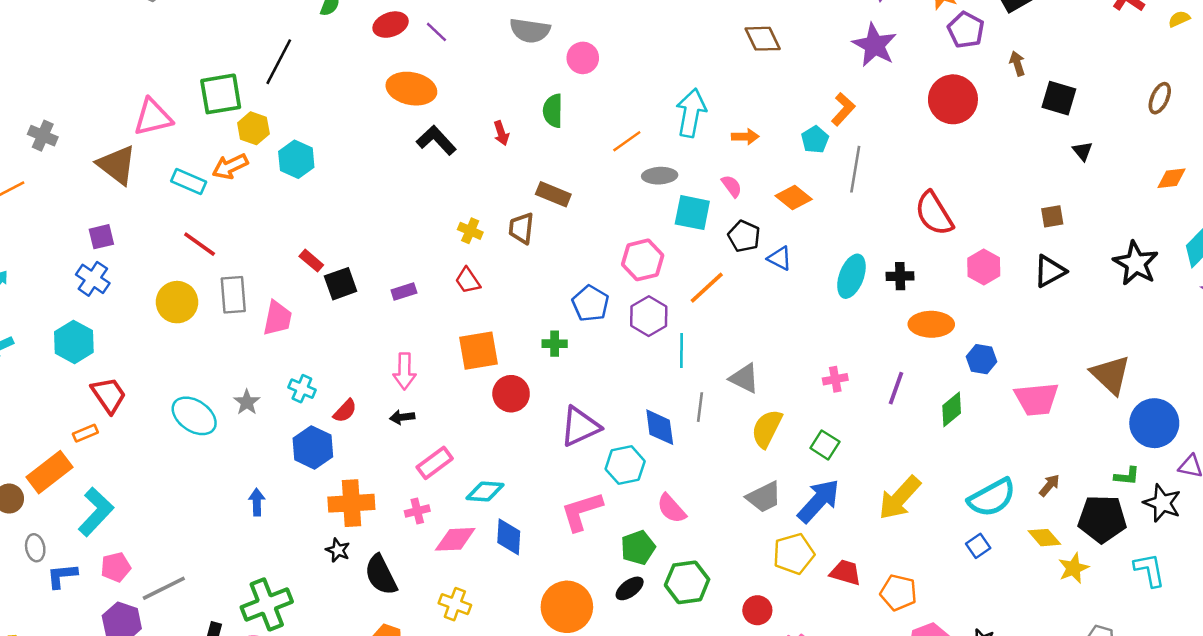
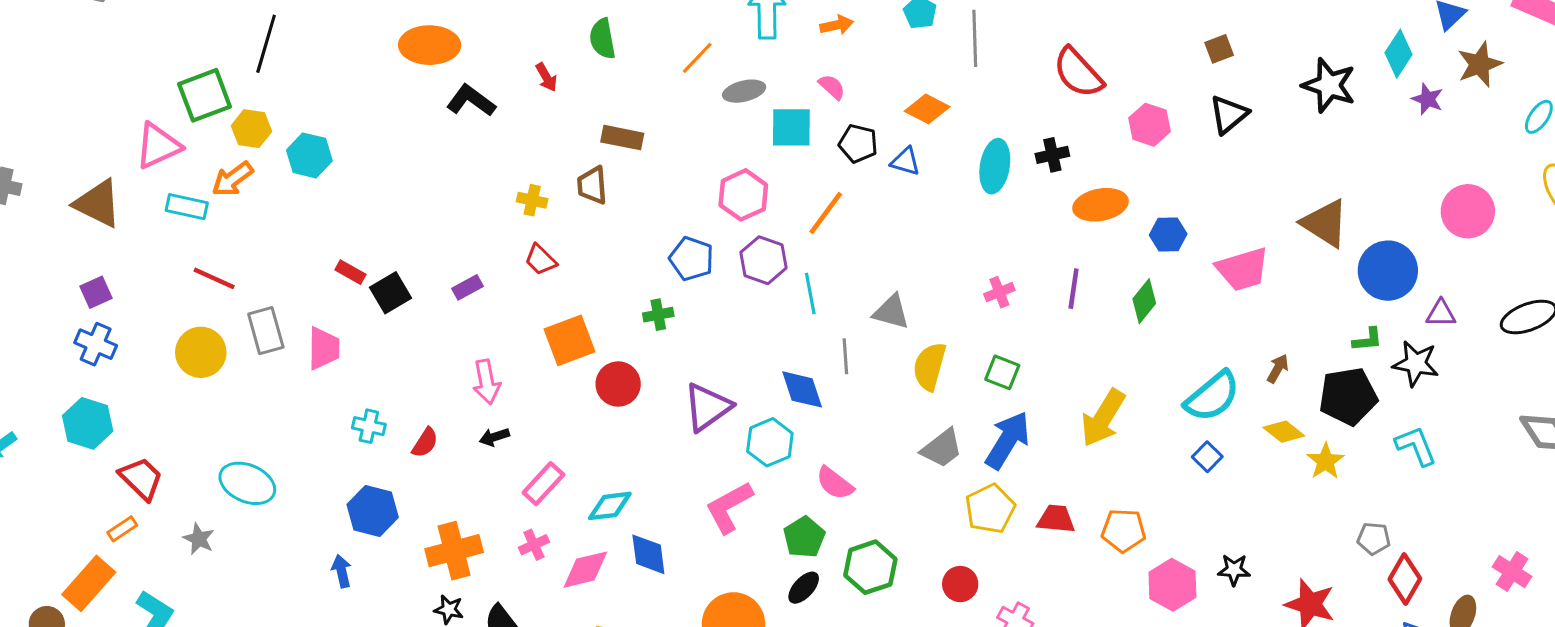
pink triangle: (153, 117) -> (158, 146), moved
orange diamond: (794, 198) -> (927, 109), moved
gray star: (247, 402) -> (199, 539), moved
blue hexagon: (313, 447) -> (373, 511), moved

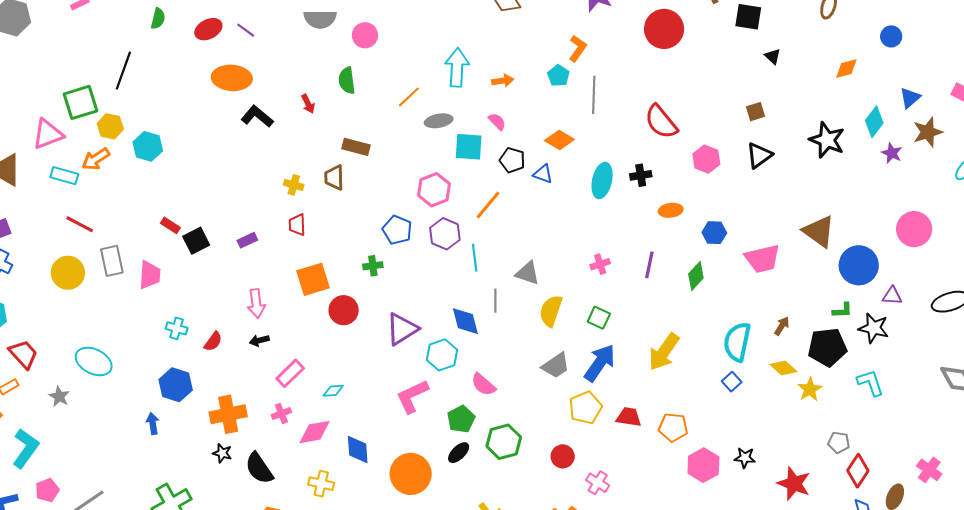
orange ellipse: (1101, 205) -> (671, 210), size x0.7
red trapezoid: (541, 260) -> (297, 225), turned 40
cyan semicircle: (1212, 396) -> (737, 342), turned 138
cyan diamond: (610, 506) -> (333, 391), size x0.7
blue diamond: (648, 554) -> (358, 449), moved

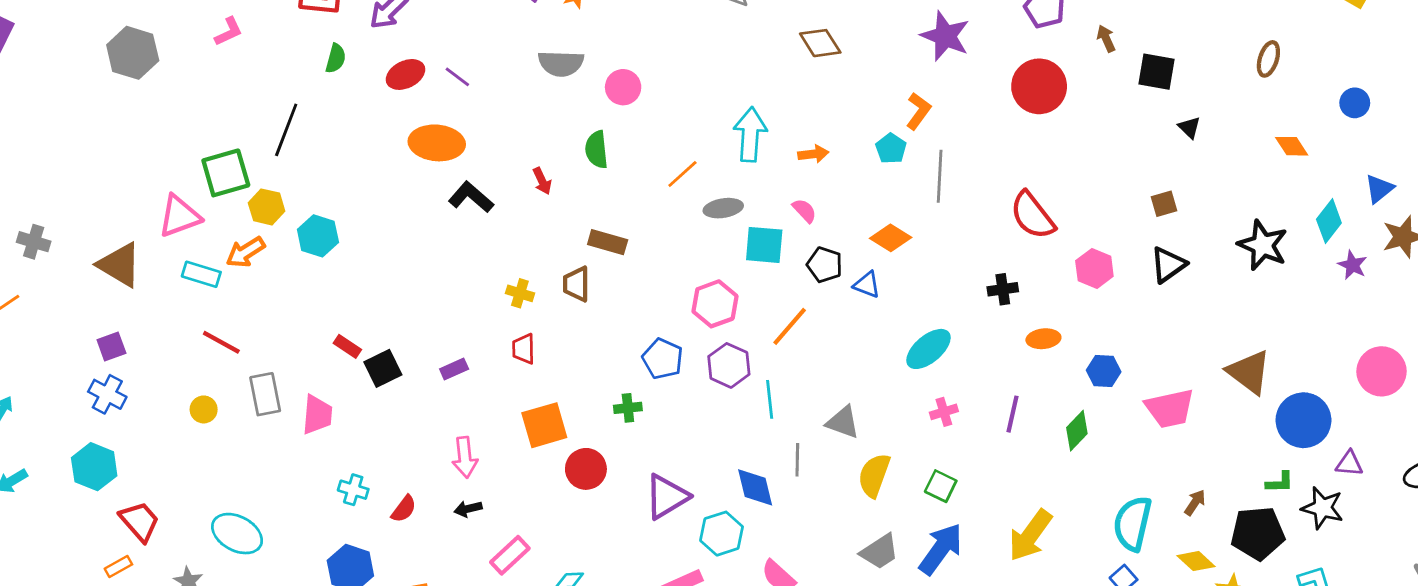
orange diamond: (846, 68) -> (1292, 146), turned 70
cyan ellipse: (602, 181) -> (928, 349), moved, turned 36
yellow circle: (68, 273) -> (204, 409), size x0.6

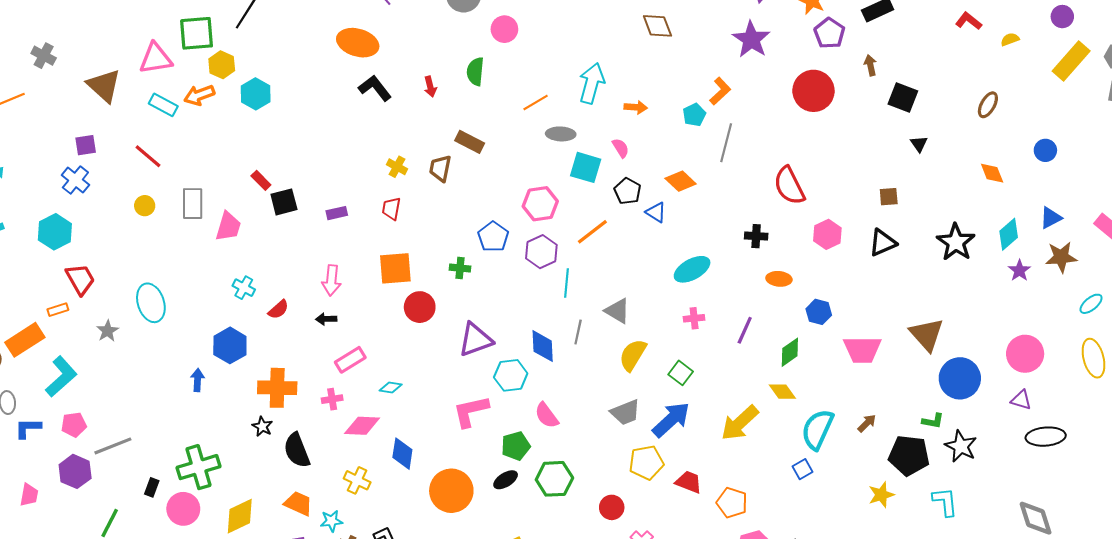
red line: (221, 342) -> (148, 156), moved
purple triangle: (1349, 464) -> (1021, 400), moved
cyan ellipse: (237, 534) -> (151, 303), turned 33
yellow diamond: (1196, 561) -> (782, 392), moved

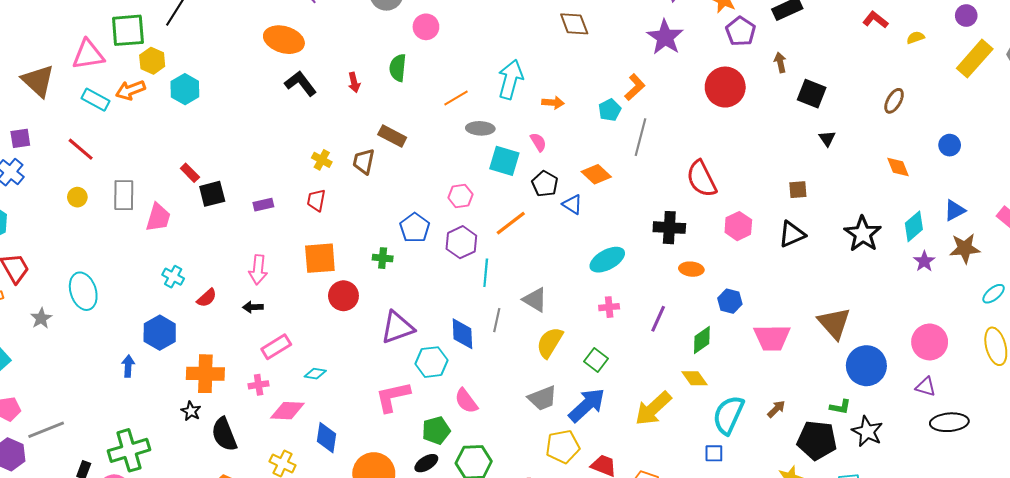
pink hexagon: (540, 204) -> (460, 196), size x0.7
black cross: (756, 236) -> (669, 228), size x1.4
blue square: (802, 469) -> (714, 453), turned 30

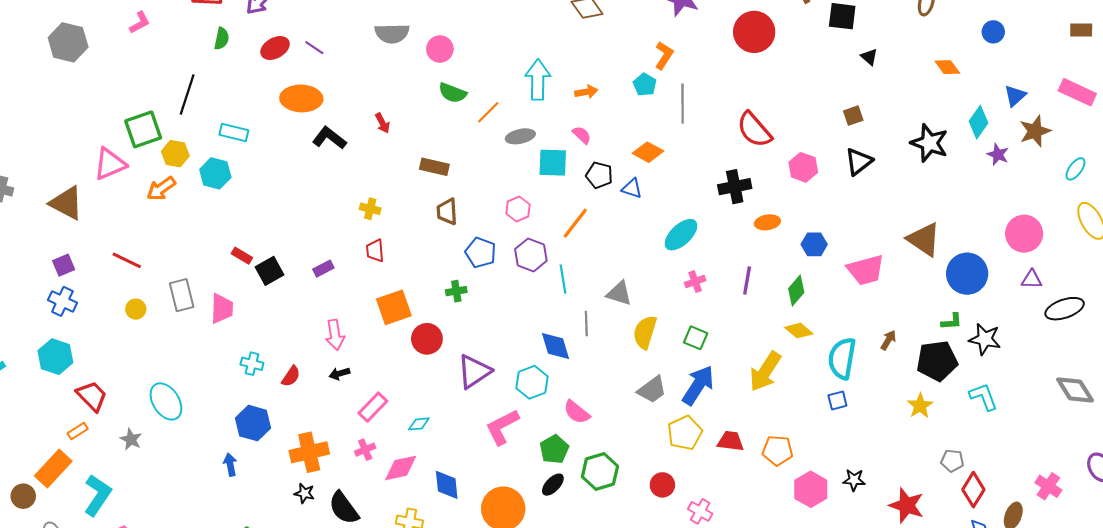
green semicircle: (398, 68) -> (453, 93), moved, turned -60
cyan rectangle: (95, 100) -> (234, 132), moved
brown trapezoid: (364, 161) -> (447, 212), moved
purple triangle: (397, 327) -> (474, 371), moved

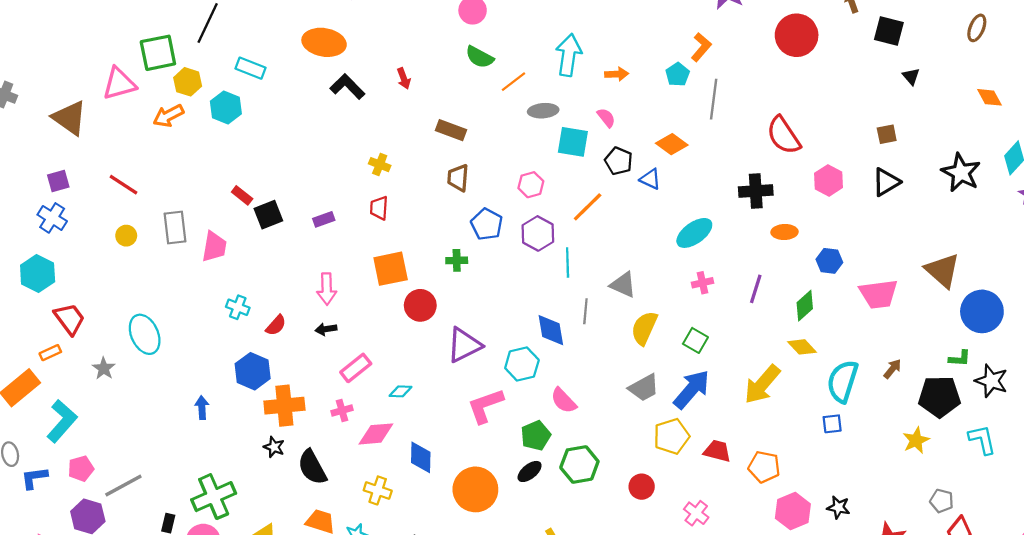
blue hexagon: (253, 423) -> (253, 371), moved
pink cross: (700, 511) -> (696, 513), moved

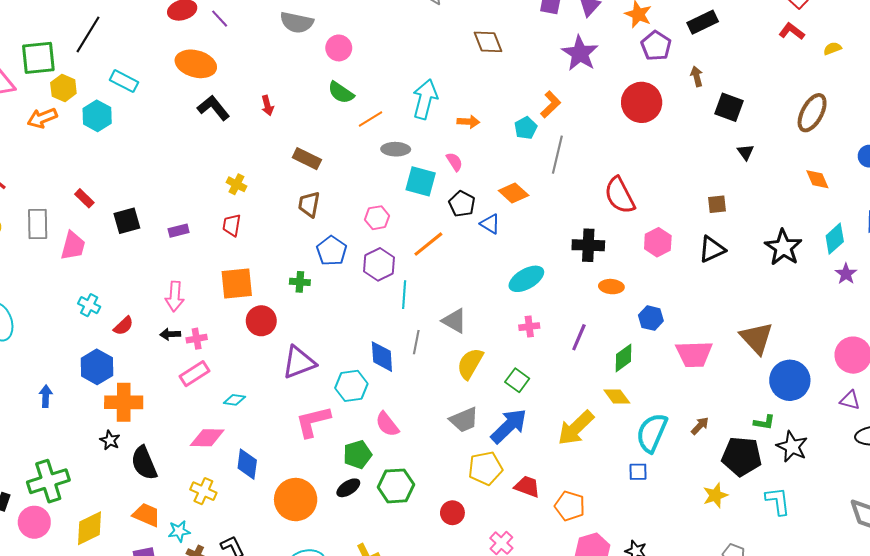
brown ellipse: (977, 28) -> (812, 113), size x1.5
red rectangle: (242, 195) -> (84, 198), moved
pink cross: (342, 410) -> (197, 339), moved

